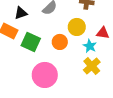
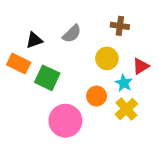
red triangle: (103, 33) -> (141, 66), turned -40
orange circle: (60, 42) -> (97, 96), moved

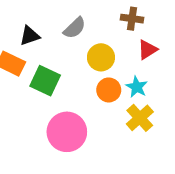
yellow circle: (107, 58) -> (101, 57), moved
red triangle: (141, 66) -> (148, 50), moved
orange circle: (97, 96) -> (109, 90), moved

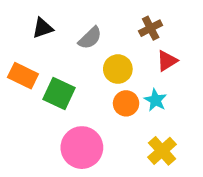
brown cross: (132, 19) -> (151, 28), turned -35
black triangle: (30, 36) -> (43, 28), moved
yellow cross: (140, 118) -> (162, 151), moved

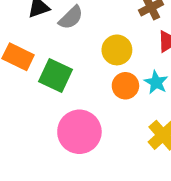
gray semicircle: (90, 38) -> (71, 18), moved

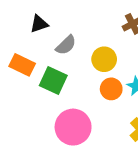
gray semicircle: (71, 18) -> (66, 45), moved

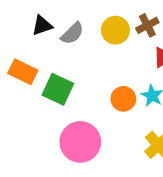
gray semicircle: (66, 45) -> (72, 33), moved
yellow circle: (104, 59) -> (115, 30), moved

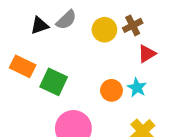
gray semicircle: (72, 33) -> (66, 20), moved

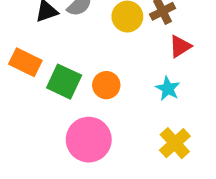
orange circle: (111, 90) -> (106, 85), moved

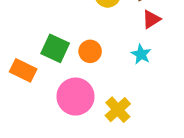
orange rectangle: (25, 62) -> (23, 70), moved
yellow cross: (175, 143) -> (118, 110), moved

